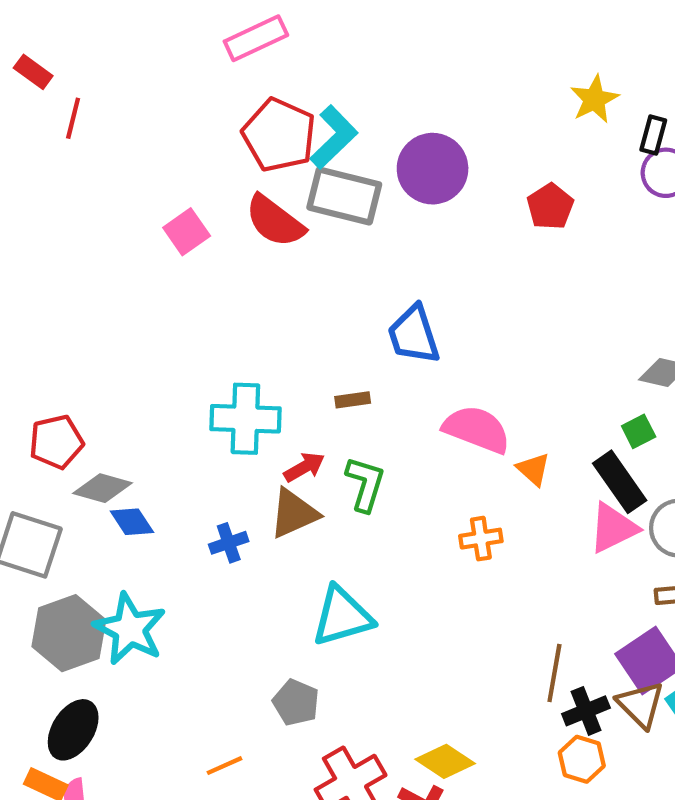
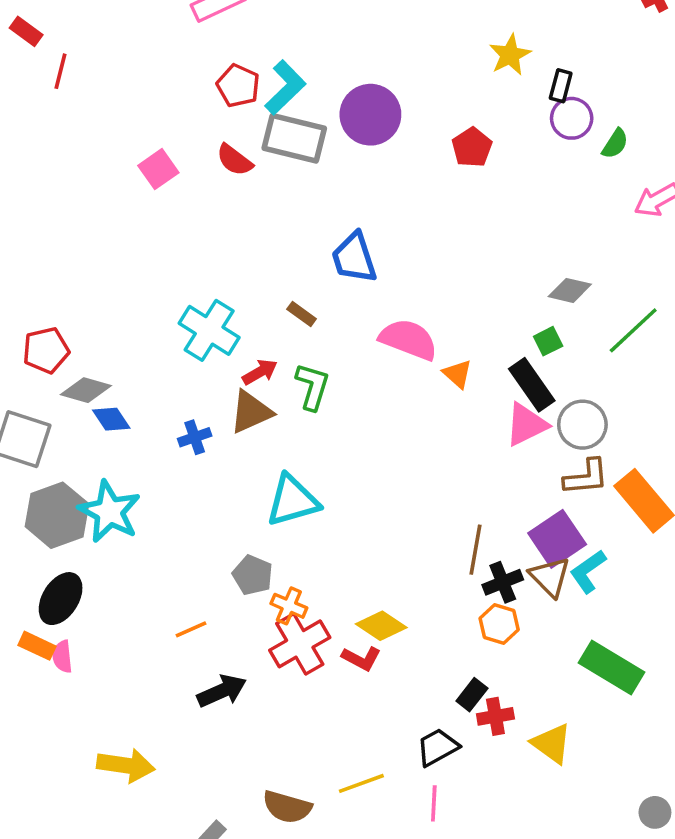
red pentagon: (279, 135) -> (238, 86), size x0.7
red semicircle: (275, 221) -> (235, 160), size x0.7
brown rectangle: (353, 400) -> (302, 314), turned 44
cyan cross: (245, 419) -> (209, 330), turned 30
orange cross: (481, 539) -> (289, 606), moved, turned 32

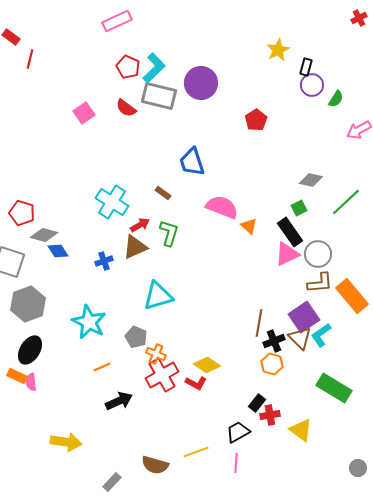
red pentagon: (472, 147) -> (256, 120), moved
red pentagon: (46, 350) -> (22, 213), turned 30
cyan star: (109, 512) -> (89, 322), moved

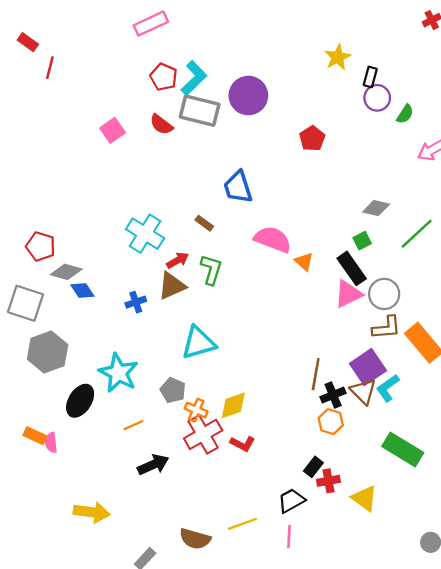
black ellipse: (30, 350) -> (80, 401), moved
yellow diamond: (207, 365) -> (233, 405), moved, turned -52

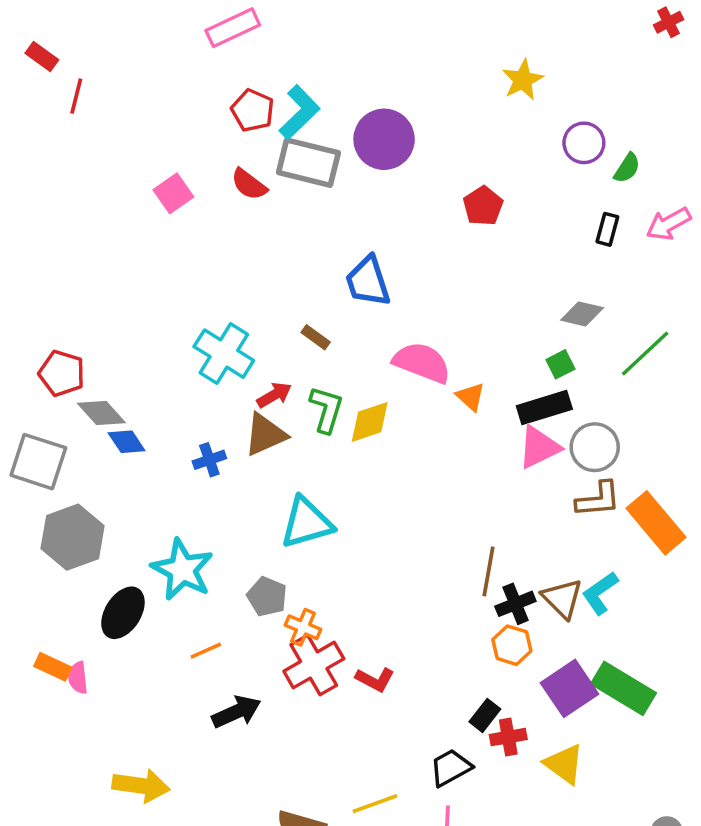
black rectangle: (370, 77) -> (607, 229), moved
black rectangle: (352, 268) -> (544, 408), turned -72
gray diamond: (66, 272) -> (101, 413), turned 32
purple square: (368, 367) -> (569, 688), moved
yellow diamond: (233, 405) -> (370, 422), moved

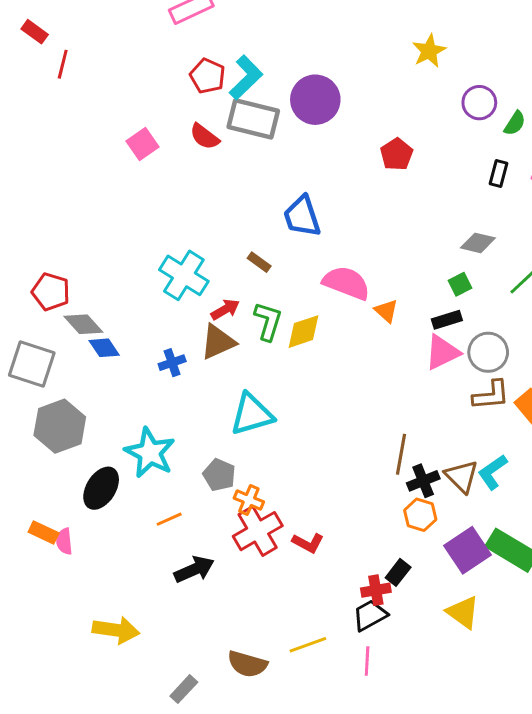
black rectangle: (544, 408) -> (447, 320), size x0.7
red cross: (508, 737) -> (376, 590), moved

